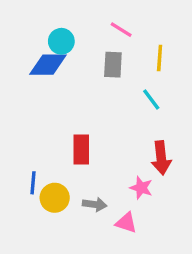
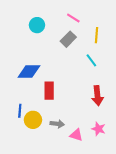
blue diamond: (48, 65) -> (29, 71), moved
gray rectangle: (113, 65) -> (68, 39), turned 42
pink star: (141, 188) -> (98, 129), moved

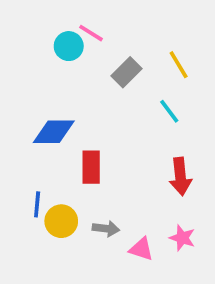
pink line: (73, 18) -> (91, 33), moved
yellow line: (96, 35) -> (179, 65), turned -35

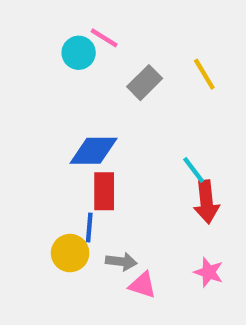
cyan line: (169, 111) -> (194, 170), moved
blue diamond: (54, 132) -> (94, 151), moved
blue line: (37, 204) -> (89, 227), moved
pink triangle: (141, 249) -> (143, 285), moved

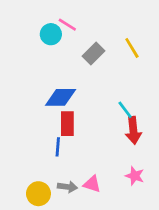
yellow circle: (70, 253) -> (38, 194), moved
gray arrow: (121, 262) -> (67, 187), moved

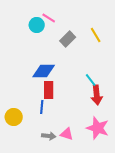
pink star: (135, 176) -> (98, 128), size x1.6
yellow circle: (38, 194) -> (14, 117), moved

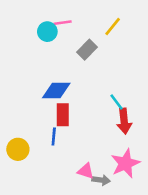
pink line: (49, 18) -> (63, 23), turned -40
yellow line: (96, 35) -> (113, 26), moved, turned 70
pink star: (98, 128) -> (125, 163), turned 30
gray arrow: (49, 136) -> (101, 180), moved

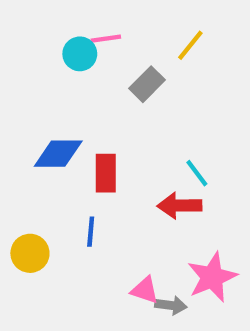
blue diamond: (56, 90) -> (58, 154), moved
red rectangle: (63, 115) -> (106, 173), moved
red arrow: (124, 121) -> (180, 206), moved, turned 95

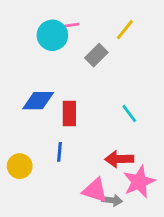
cyan circle: (80, 54) -> (52, 35), size x1.4
red arrow: (180, 206) -> (119, 159), moved
pink triangle: (145, 290) -> (95, 190), size x1.4

